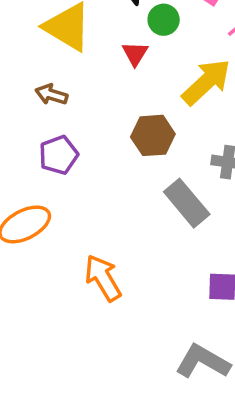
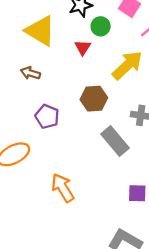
purple pentagon: (59, 155) -> (47, 116), moved, turned -30

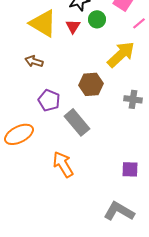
red triangle: (83, 47) -> (73, 26), moved
gray rectangle: (115, 141) -> (77, 122), moved

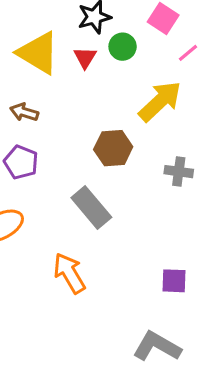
purple pentagon: (49, 100) -> (21, 162), moved

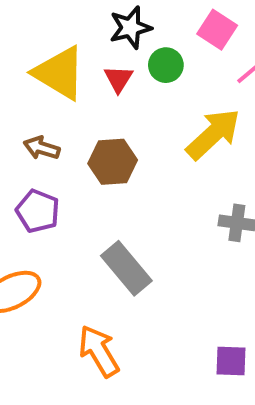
brown hexagon: (113, 148) -> (113, 162), moved

